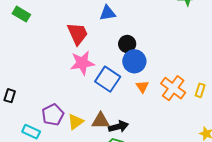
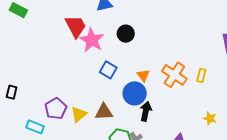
blue circle: (134, 61) -> (135, 93), moved
pink star: (82, 63) -> (92, 40), moved, turned -30
blue square: (108, 79) -> (108, 70), size x0.7
black arrow: (118, 127) -> (146, 111), moved, turned -60

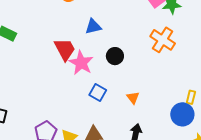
orange cross: (174, 75) -> (163, 40), moved
blue circle: (135, 93) -> (182, 114), moved

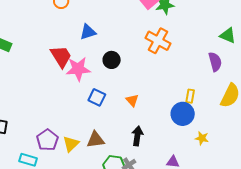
pink star: (81, 63) -> (78, 69), turned -30

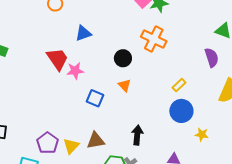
black circle: (112, 60) -> (123, 58), moved
pink star: (78, 69) -> (75, 71), size x0.7
yellow rectangle: (190, 96) -> (179, 85), moved, turned 40
orange triangle: (132, 100) -> (125, 85), moved

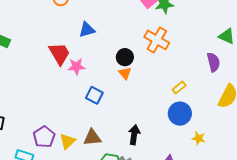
orange triangle: (125, 85) -> (125, 73), moved

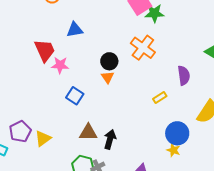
purple semicircle: (213, 62) -> (184, 76), moved
blue circle: (180, 114) -> (177, 133), moved
brown triangle: (92, 138) -> (88, 132), moved

